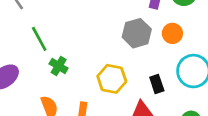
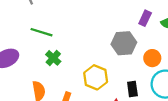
orange circle: (172, 33) -> (152, 58), moved
green line: (39, 39) -> (41, 32), turned -55

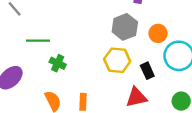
yellow hexagon: (96, 77) -> (117, 60), moved

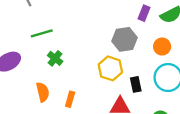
orange circle: (158, 33) -> (162, 47), moved
green line: (38, 41) -> (42, 33), turned -30

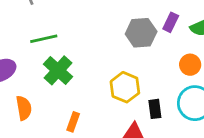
gray hexagon: (125, 39) -> (141, 33), moved
green cross: (55, 58) -> (58, 70), size x1.5
orange semicircle: (43, 92) -> (24, 108), moved

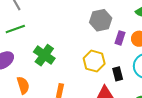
purple rectangle: (171, 22) -> (120, 38), moved
green line: (44, 39) -> (15, 29), moved

